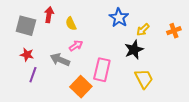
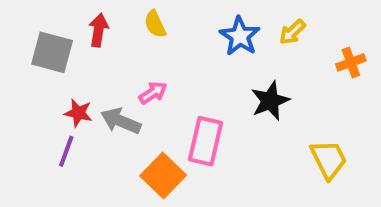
yellow semicircle: (71, 24) -> (155, 24), moved
yellow arrow: (143, 30) -> (292, 32), moved
red star: (27, 55) -> (78, 113), moved
yellow trapezoid: (144, 79) -> (329, 159), moved

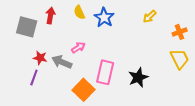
blue star: (240, 36) -> (104, 18), moved
black star: (270, 101) -> (138, 77), moved
yellow trapezoid: (329, 159) -> (180, 59), moved

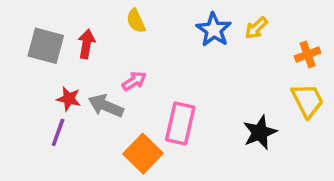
red arrow: (50, 15) -> (86, 44), moved
blue star: (104, 18) -> (214, 30), moved
black star: (138, 77) -> (260, 132), moved

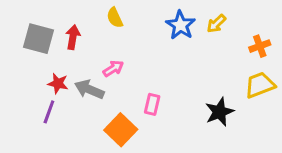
yellow trapezoid: (308, 100) -> (260, 85), turned -84
pink rectangle: (180, 124) -> (152, 104), size x0.6

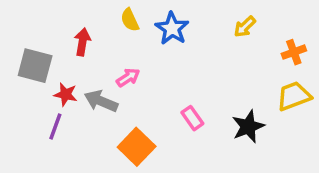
blue star: (181, 25) -> (172, 28), moved
gray square: (38, 39) -> (35, 66), moved
pink rectangle: (152, 104) -> (192, 118), moved, turned -48

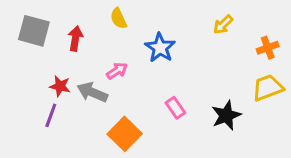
blue star: (172, 28) -> (160, 48), moved
gray square: (35, 66) -> (34, 31), moved

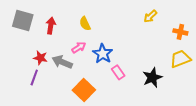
yellow semicircle: (118, 18) -> (85, 24), moved
blue star: (160, 48) -> (103, 54), moved
orange cross: (268, 48) -> (180, 32), turned 32

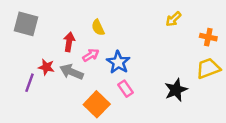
red arrow: (51, 26) -> (69, 42), moved
pink rectangle: (118, 72) -> (126, 89), moved
purple line: (34, 78) -> (30, 83), moved

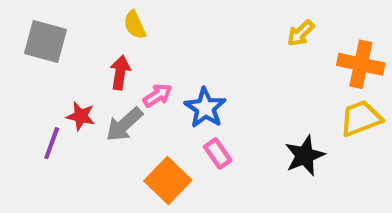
yellow semicircle: (98, 27) -> (135, 25), moved
orange cross: (208, 37) -> (361, 64), size x1.5
gray arrow: (72, 72) -> (124, 124), turned -65

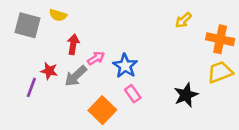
yellow semicircle: (135, 25) -> (58, 15), moved, turned -48

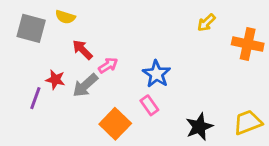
red arrow: (73, 44) -> (82, 50), turned -54
blue star: (125, 66) -> (156, 74), moved
yellow trapezoid: (220, 72) -> (248, 122), moved
black star: (186, 95) -> (199, 127), moved

